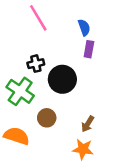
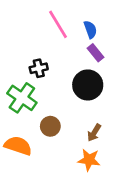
pink line: (38, 18) -> (58, 24), moved
purple rectangle: (89, 49) -> (95, 53), turned -49
black circle: (62, 79) -> (88, 85), moved

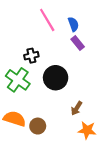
black circle: (88, 85) -> (56, 78), moved
brown circle: (50, 126) -> (38, 126), moved
orange star: (89, 160) -> (87, 130), moved

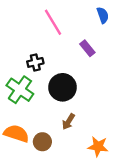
blue semicircle: (73, 24) -> (103, 15), moved
brown arrow: (77, 108) -> (68, 122), moved

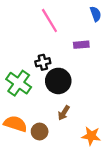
purple rectangle: (87, 48) -> (81, 45), turned -56
black cross: (35, 62) -> (43, 62), moved

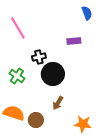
pink line: (49, 21) -> (18, 28), moved
green cross: (19, 83) -> (17, 76), size x0.7

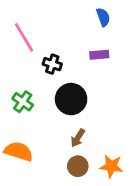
blue semicircle: (87, 13) -> (103, 17), moved
black cross: (39, 57) -> (52, 64), moved, turned 32
brown circle: (36, 120) -> (78, 166), moved

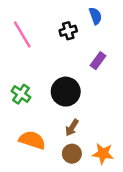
purple rectangle: (99, 55) -> (98, 61), moved, turned -49
black cross: (52, 64) -> (68, 31), moved, turned -35
orange semicircle: (19, 151) -> (32, 140), moved

